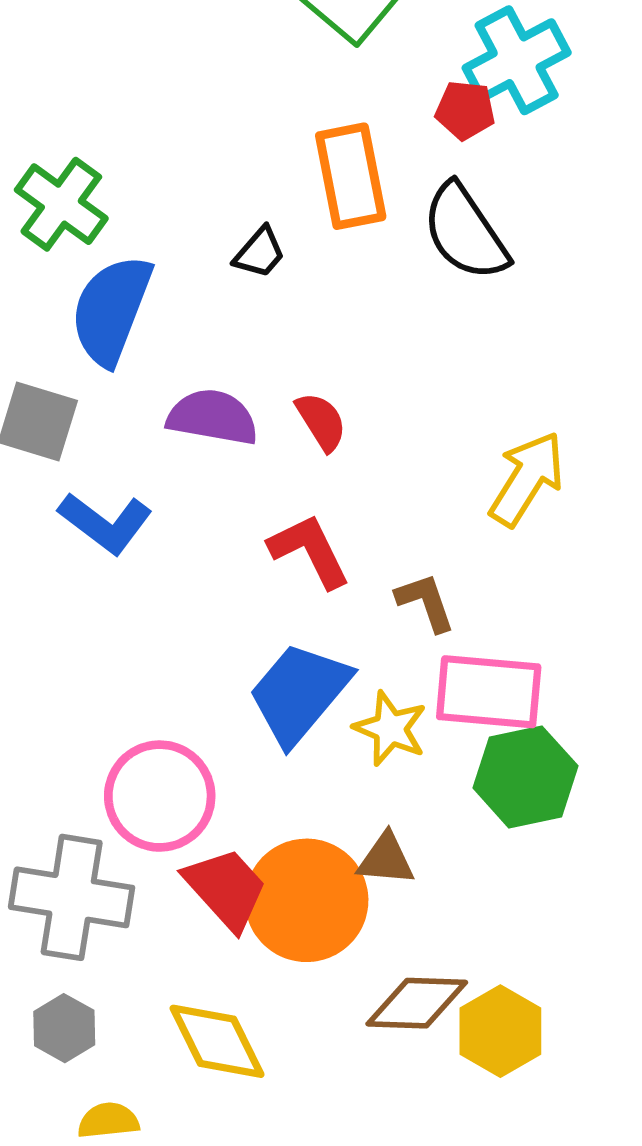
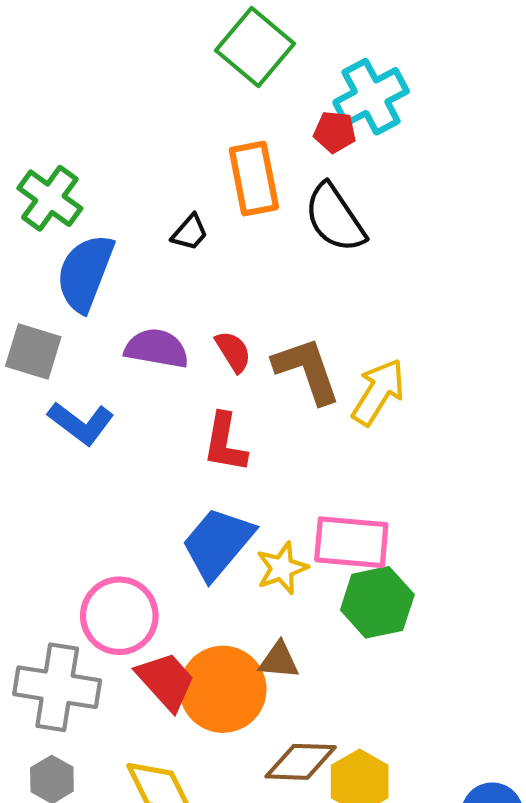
red L-shape: (310, 551) -> (225, 443), turned -144
brown L-shape: (426, 602) -> (307, 370), moved, size x1.6
yellow star: (390, 728) -> (282, 568), turned 30

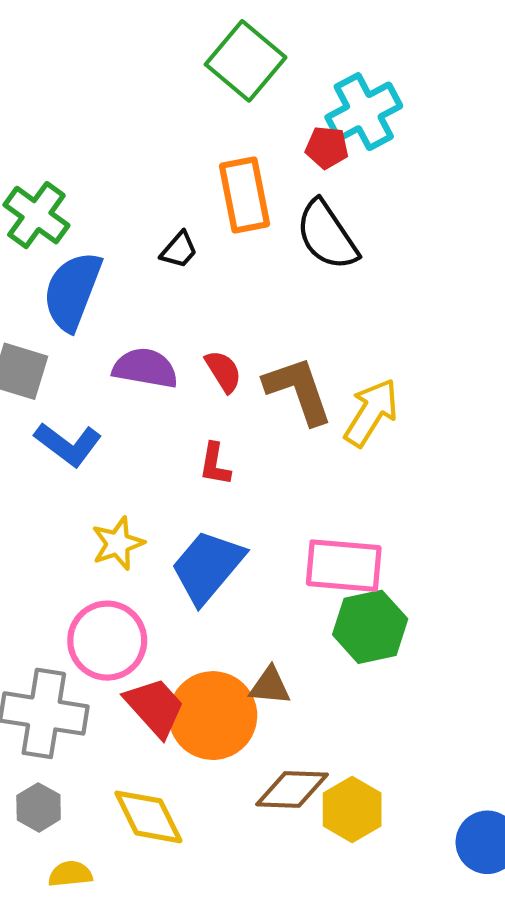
red L-shape: (225, 443) -> (215, 464), size x0.7
yellow star: (282, 568) -> (118, 543), moved

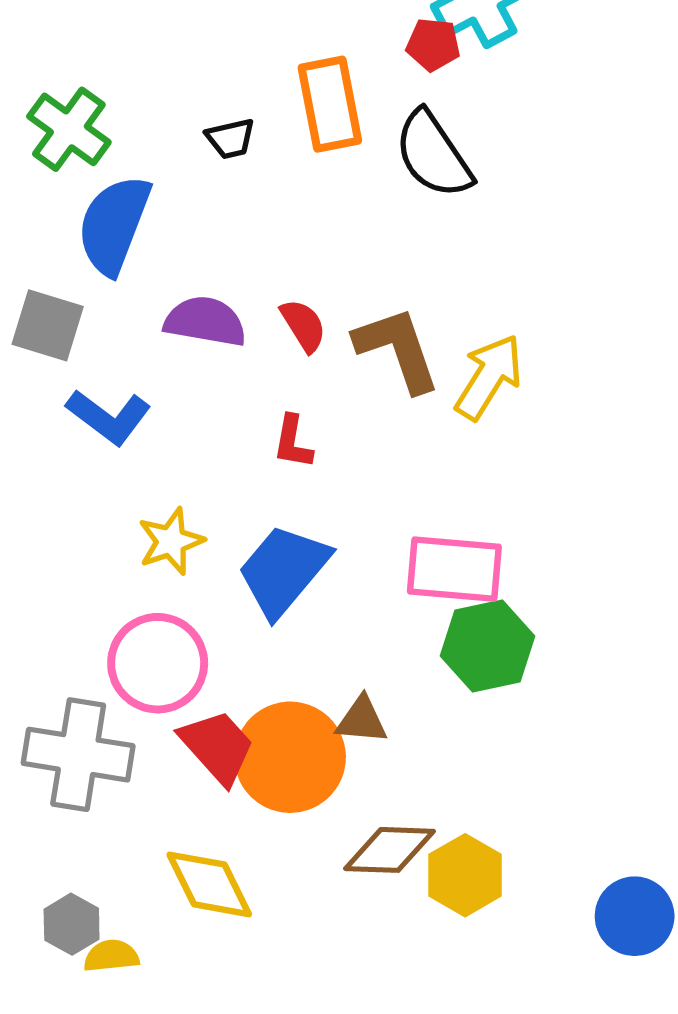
black trapezoid: (179, 250) -> (231, 139), moved, turned 36
gray hexagon: (39, 807) -> (72, 924), moved

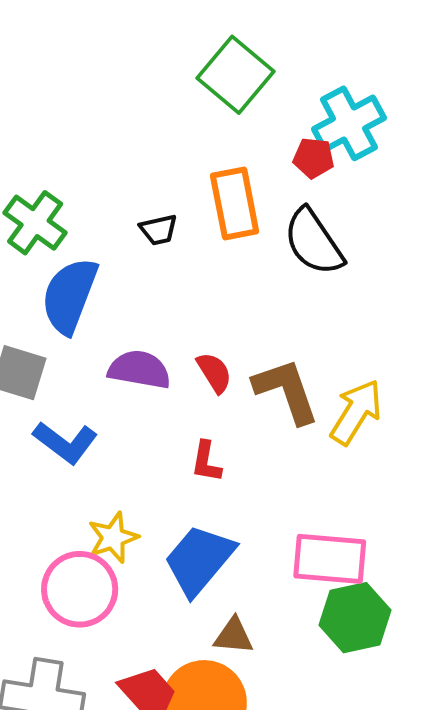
pink circle: (158, 663) -> (80, 589), moved
brown triangle: (362, 720) -> (234, 636), moved

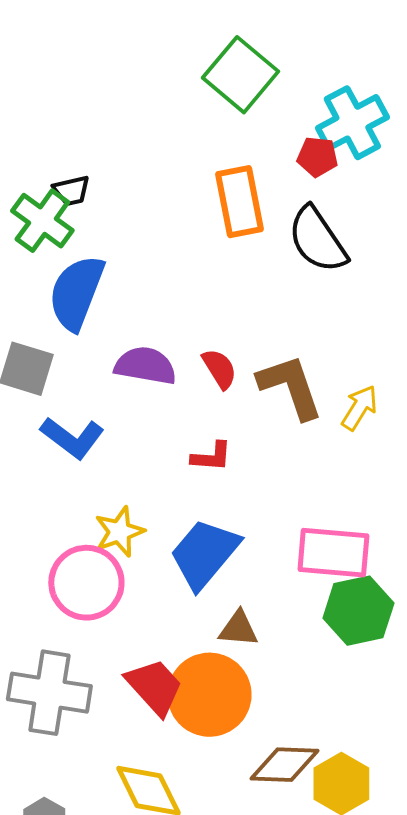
black trapezoid: (159, 230) -> (71, 191), moved
yellow arrow: (356, 412) -> (359, 408), size x0.7
red L-shape: (206, 462) -> (211, 457), turned -96

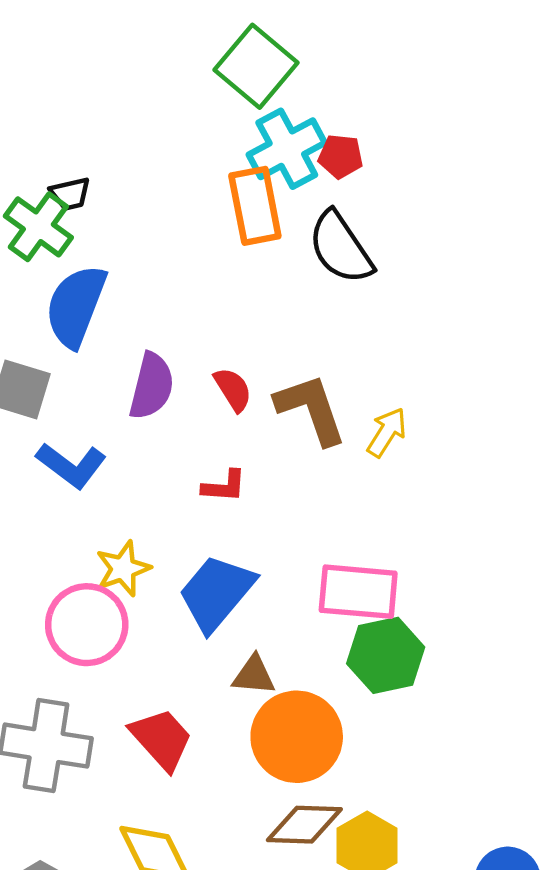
cyan cross: (352, 123) -> (287, 149), moved
purple semicircle: (145, 366) -> (152, 386), turned 94
orange circle: (209, 695) -> (297, 737), moved

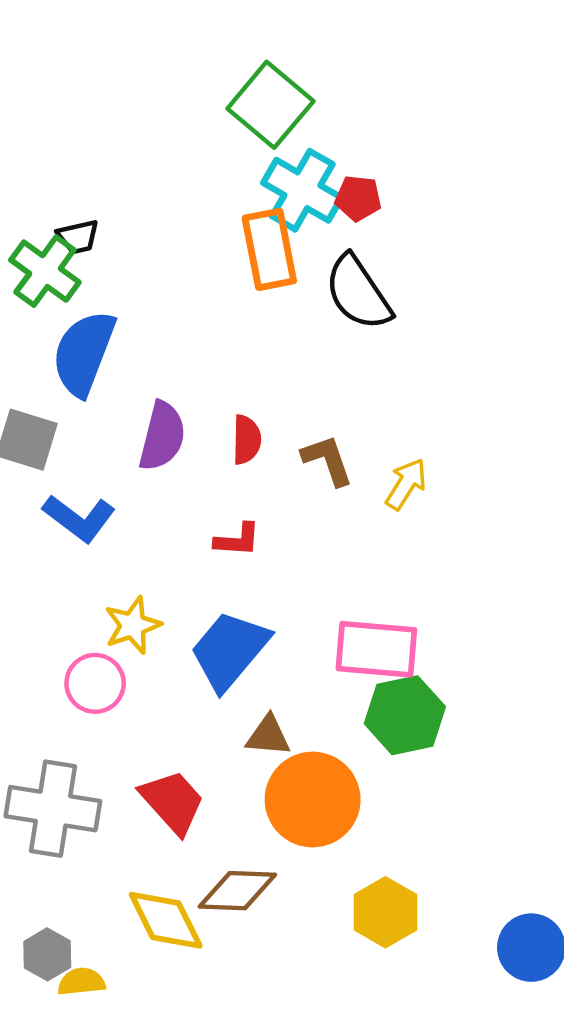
cyan cross: (287, 149) -> (302, 190), turned -32
red semicircle: (233, 389) -> (247, 440), turned 33
brown L-shape: (311, 409) -> (327, 460), size x0.7
pink circle: (87, 625) -> (95, 683), size x0.7
brown diamond: (304, 825) -> (237, 891), moved

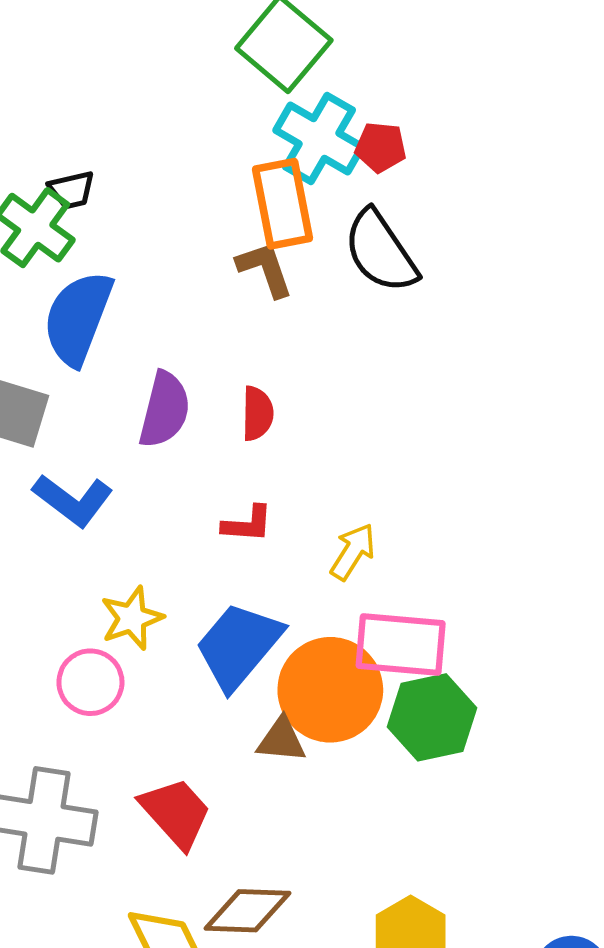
brown L-shape: (327, 460) -> (265, 269), moved
yellow arrow: (406, 484) -> (353, 552), moved
orange circle: (313, 800) -> (330, 690), moved

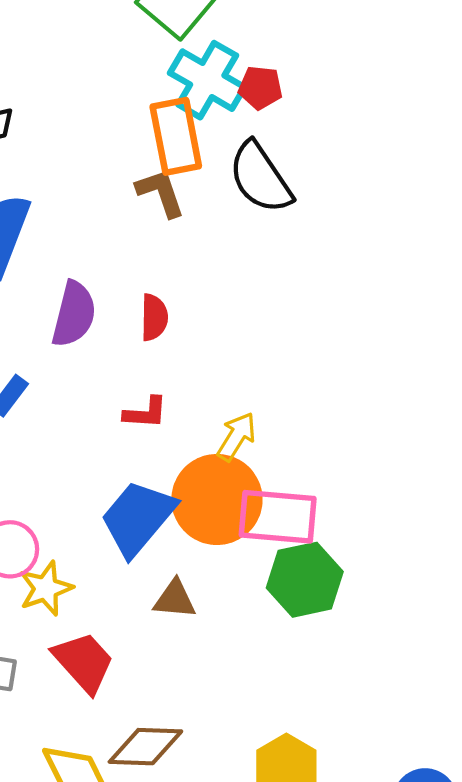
yellow star: (132, 618) -> (46, 588), moved
orange circle: (330, 690) -> (217, 499), moved

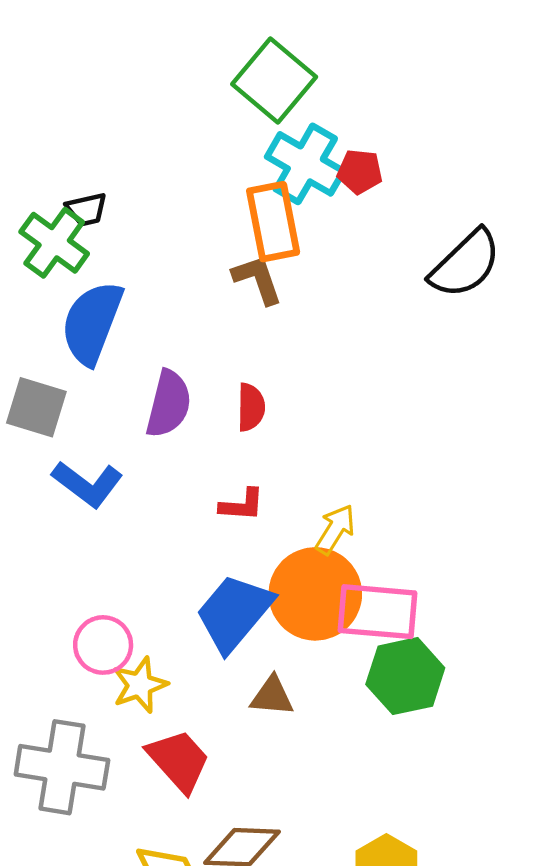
black semicircle: (260, 178) -> (465, 264), moved, turned -100

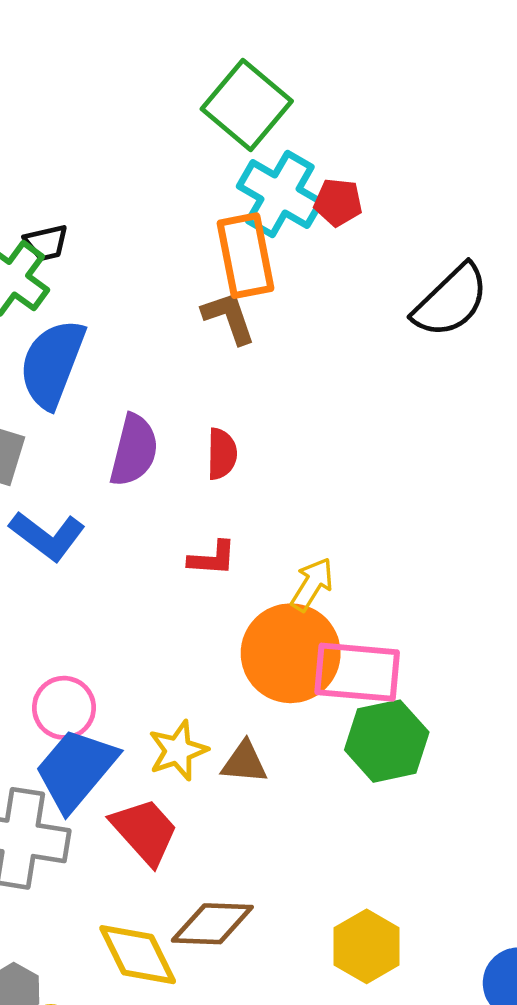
blue trapezoid: (234, 613) -> (76, 770), moved
yellow star: (140, 685) -> (178, 751), moved

